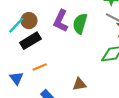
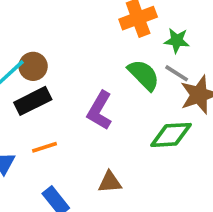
purple L-shape: (61, 21) -> (100, 111), moved
green semicircle: (80, 24) -> (144, 75), moved, turned 114

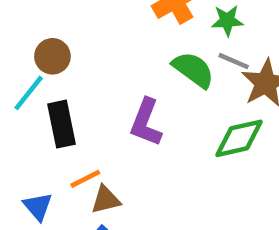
brown circle: (33, 66) -> (52, 56), moved
black rectangle: (33, 101) -> (61, 124), turned -66
brown triangle: (110, 182) -> (106, 200), moved

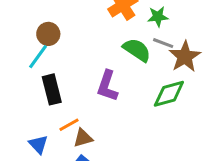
brown circle: (52, 56) -> (48, 34), moved
cyan line: (29, 93) -> (38, 57), moved

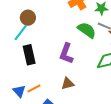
orange line: (69, 125) -> (34, 88), moved
brown triangle: (83, 138) -> (68, 84), moved

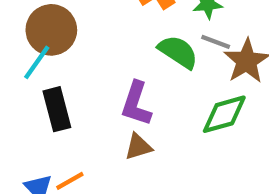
brown circle: (28, 18) -> (51, 30), size x1.5
brown triangle: (68, 84) -> (138, 147), moved

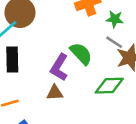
green semicircle: (178, 52) -> (81, 54), moved

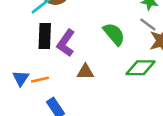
purple L-shape: (59, 67) -> (66, 43), moved

